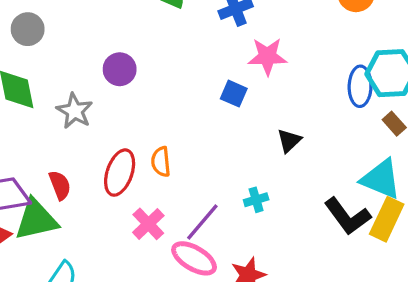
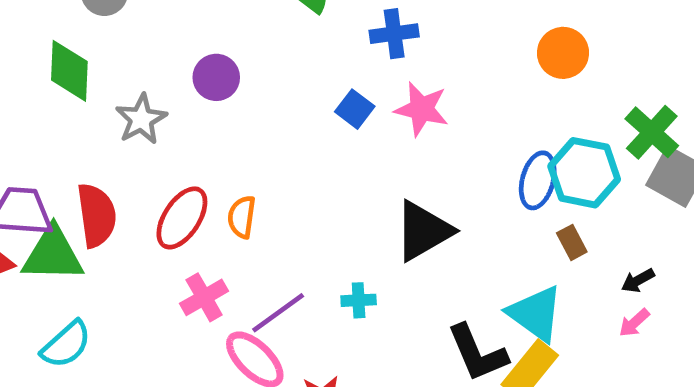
blue square: (234, 94) -> (355, 109), moved
black triangle: (289, 141) -> (423, 231), size x1.8
red semicircle: (60, 185) -> (97, 215), size x1.5

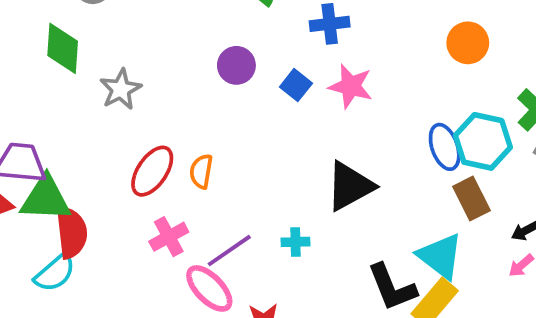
purple circle: (216, 77) -> (236, 65), moved
blue ellipse: (538, 180) -> (445, 147), turned -36
red semicircle: (97, 215) -> (71, 232), moved
brown rectangle: (572, 242) -> (471, 198), size x1.5

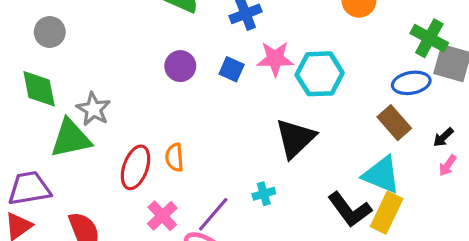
cyan hexagon: (483, 141) -> (320, 74), moved
blue ellipse: (445, 147) -> (411, 83), moved, turned -66
green triangle: (46, 199) -> (71, 138), moved

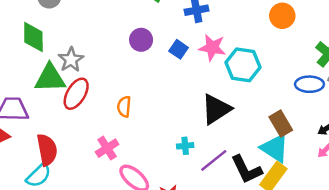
brown rectangle: (394, 123) -> (281, 123), moved
red ellipse: (136, 167) -> (76, 94), moved
purple line: (213, 214) -> (214, 160), moved

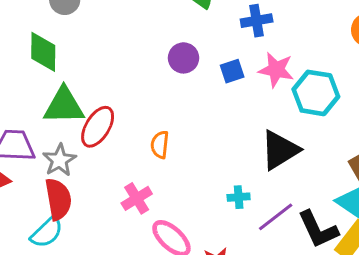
blue square: (179, 49) -> (232, 71), turned 36
gray star: (71, 60) -> (59, 160), moved

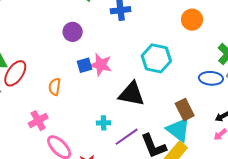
pink star: (276, 70) -> (101, 65), moved
blue square: (232, 71) -> (84, 65), moved
black triangle: (280, 150) -> (131, 94), turned 40

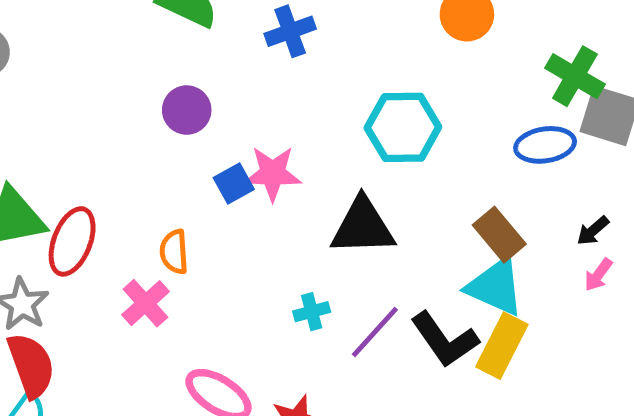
pink cross: (38, 121) -> (145, 303), moved

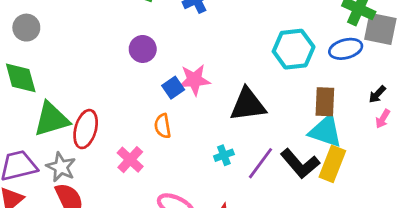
cyan hexagon: (403, 127) -> (294, 49), moved
brown rectangle: (499, 235) -> (325, 102), turned 48
orange semicircle: (174, 252) -> (163, 126), moved

